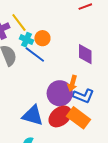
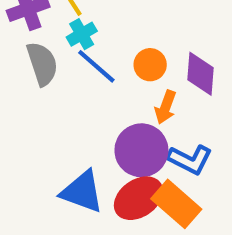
orange circle: (42, 38) -> (150, 65), moved
cyan cross: (27, 40) -> (82, 34), turned 32
orange arrow: (72, 83) -> (165, 107), moved

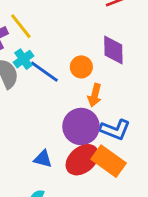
cyan cross: (82, 34) -> (23, 59), moved
purple diamond: (200, 74) -> (113, 50), moved
blue triangle: (82, 192) -> (43, 159), size x0.6

